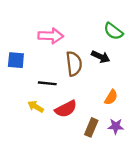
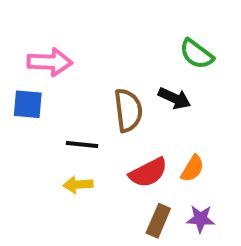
pink arrow: (51, 36) -> (50, 62), moved
yellow arrow: (36, 107) -> (78, 185), moved, turned -35
red semicircle: (66, 109) -> (148, 173), moved

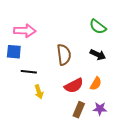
black arrow: (174, 98) -> (98, 55), moved
black line: (82, 144) -> (29, 72), moved
yellow arrow: (78, 185) -> (39, 92), turned -104

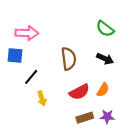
black line: (29, 72) -> (31, 77), turned -56
brown rectangle: (79, 110) -> (85, 118), turned 49

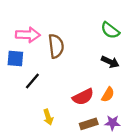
brown semicircle: (69, 59) -> (56, 46), moved
yellow arrow: (42, 98) -> (48, 117), moved

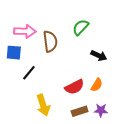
green semicircle: (110, 30) -> (81, 27), moved, turned 96
yellow arrow: (48, 117) -> (43, 105), size x1.5

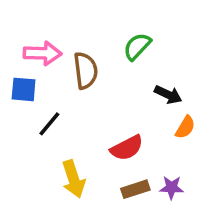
orange semicircle: (97, 85) -> (185, 127), moved

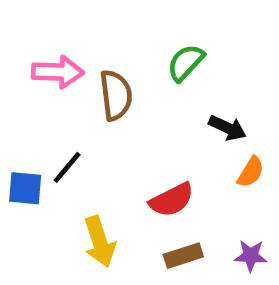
blue square: (24, 89) -> (25, 188), moved
purple star: (172, 188) -> (251, 256), moved

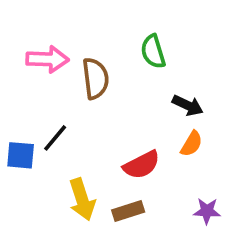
green semicircle: (186, 63) -> (153, 52), turned -60
orange semicircle: (251, 172) -> (192, 144), moved
brown rectangle: (183, 256) -> (128, 211), moved

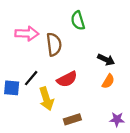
green semicircle: (153, 52) -> (78, 21), moved
red semicircle: (142, 165) -> (67, 79), moved
yellow arrow: (82, 199) -> (46, 99), moved

